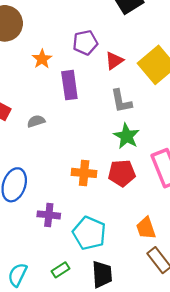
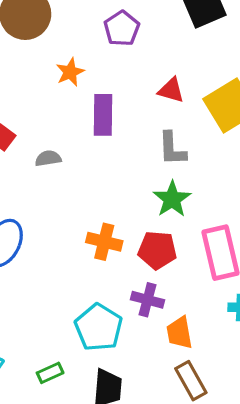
purple pentagon: (85, 43) -> (122, 28), moved, turned -30
red triangle: (114, 61) -> (171, 90), turned 42
purple cross: (49, 215) -> (148, 300), moved

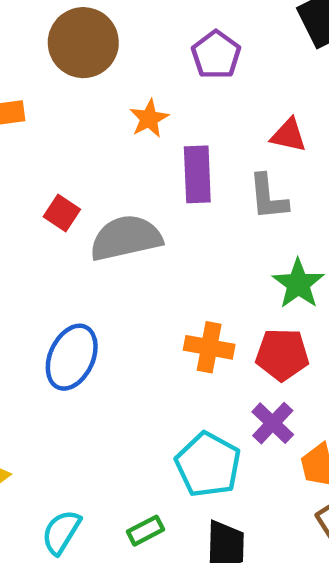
gray L-shape: (172, 149) -> (268, 197), moved
gray semicircle: (48, 158) -> (126, 238), size x2.0
purple cross: (148, 300) -> (273, 423), turned 32

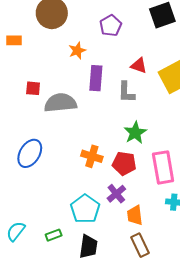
red square: (62, 213) -> (33, 88), turned -35

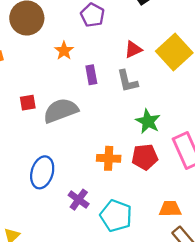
red triangle: (139, 66) -> (133, 50), turned -30
purple rectangle: (96, 78) -> (91, 75), size x0.7
purple cross: (116, 194) -> (79, 200), moved
orange trapezoid: (135, 215) -> (170, 209), turned 110

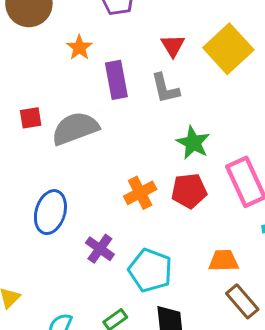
red triangle: (133, 50) -> (173, 46), turned -36
purple rectangle: (91, 75) -> (116, 80), size x1.4
orange cross: (109, 158) -> (140, 193), turned -30

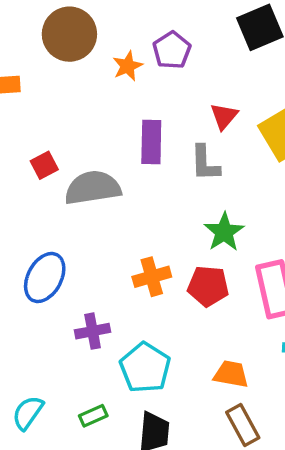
orange star: (79, 48) -> (128, 66), moved
red square: (31, 118) -> (44, 165), turned -30
purple cross: (100, 249) -> (93, 331), turned 32

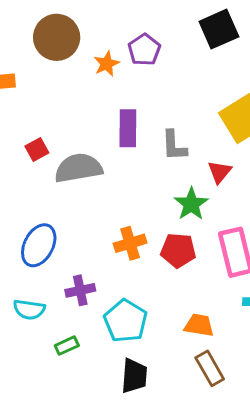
red triangle: (224, 116) -> (220, 172), moved
cyan semicircle: (28, 413) -> (29, 309), moved, turned -116
green rectangle: (93, 416) -> (67, 346), moved

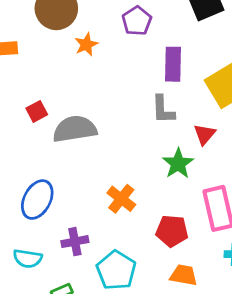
orange star: (107, 64) -> (86, 44), moved
purple rectangle: (128, 128) -> (173, 64), moved
orange cross: (130, 243) -> (121, 199), turned -36
red pentagon: (178, 250) -> (172, 231), moved

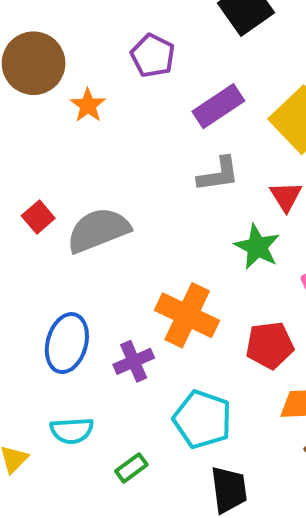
purple rectangle: (173, 64) -> (218, 106), turned 68
gray L-shape: (163, 110) -> (218, 174), turned -84
orange cross: (121, 199) -> (187, 315), size x1.4
purple cross: (75, 242) -> (134, 361), moved

